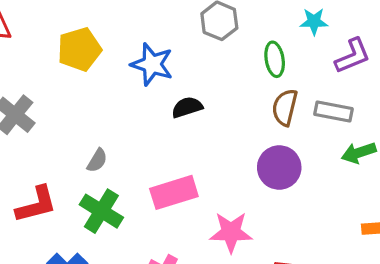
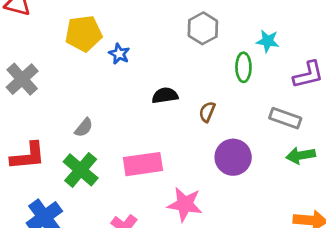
cyan star: (314, 21) -> (268, 41), moved
blue star: (152, 64) -> (119, 54), moved, size x0.6
brown semicircle: (285, 107) -> (207, 112), moved, size x0.7

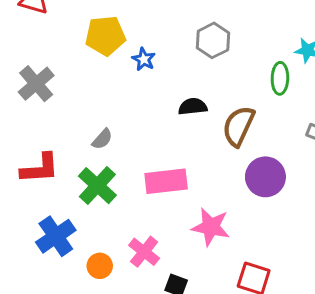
gray hexagon: (203, 28) -> (213, 40), moved
brown semicircle: (207, 112) -> (238, 126), size x1.8

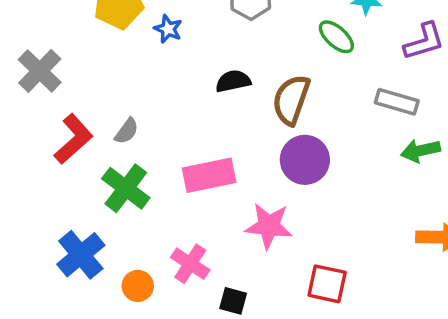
green ellipse: (280, 78) -> (336, 37), turned -44
red L-shape: (40, 168) -> (73, 139), moved, turned -33
purple circle: (265, 177) -> (305, 160), moved

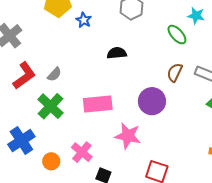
brown semicircle: (291, 100) -> (175, 72), moved, size x0.7

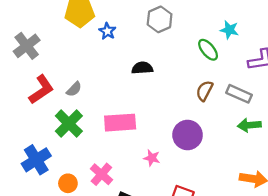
purple circle: (152, 101) -> (188, 135), moved
pink star: (128, 136) -> (152, 158), size x0.6

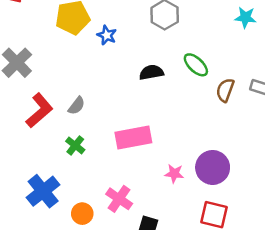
green ellipse: (208, 50) -> (196, 65), moved
green cross: (69, 124) -> (75, 145), size x0.6
purple circle: (188, 135) -> (213, 167), moved

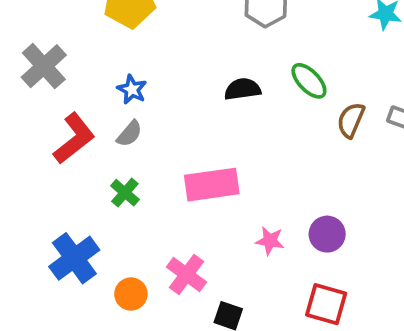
blue star: (107, 35) -> (132, 89), moved
purple circle: (213, 167) -> (327, 234), size x0.7

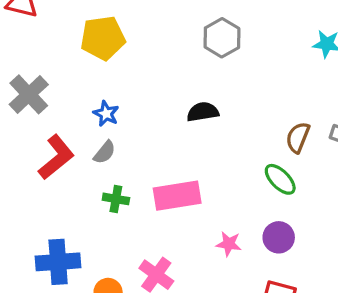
green ellipse: (309, 81) -> (280, 179), moved
green cross: (125, 193) -> (116, 199), moved, turned -30
blue cross: (74, 258) -> (58, 262), turned 33

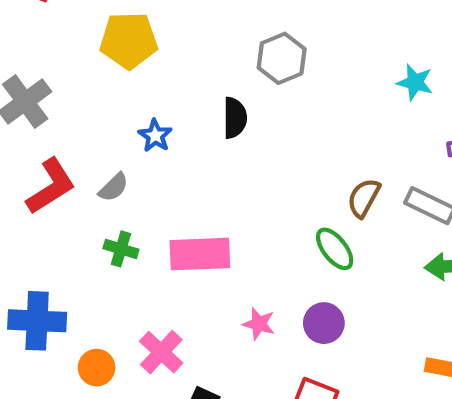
black semicircle: (203, 112) -> (235, 118), moved, turned 92
blue star: (106, 114) -> (155, 136), moved

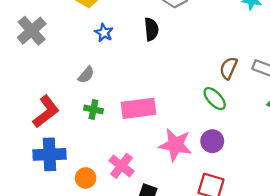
blue star: (155, 136) -> (104, 33), moved
red L-shape: (51, 186) -> (46, 112), moved
pink star: (259, 324) -> (175, 145), size x1.8

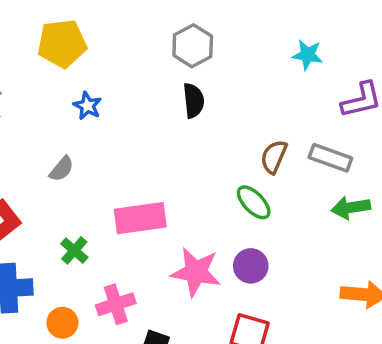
black semicircle: (151, 29) -> (194, 101), moved
green cross: (93, 109) -> (74, 250), moved, turned 30
pink cross: (121, 166) -> (116, 304), turned 35

